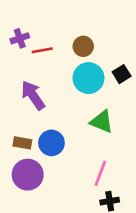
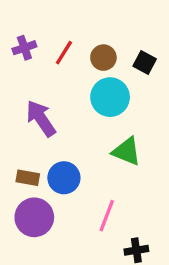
red line: (42, 50) -> (64, 53), moved, turned -48
black square: (122, 74) -> (145, 63), moved, turned -30
pink line: (100, 173) -> (107, 216), moved

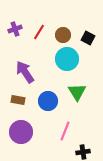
green triangle: (126, 151) -> (77, 92), turned 36
brown rectangle: (28, 178) -> (18, 100), moved
blue circle: (64, 178) -> (48, 101), moved

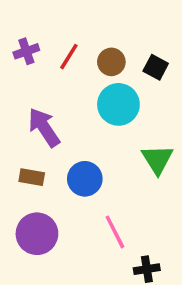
green triangle: (77, 92) -> (157, 159), moved
pink line: (65, 131) -> (115, 232), turned -48

